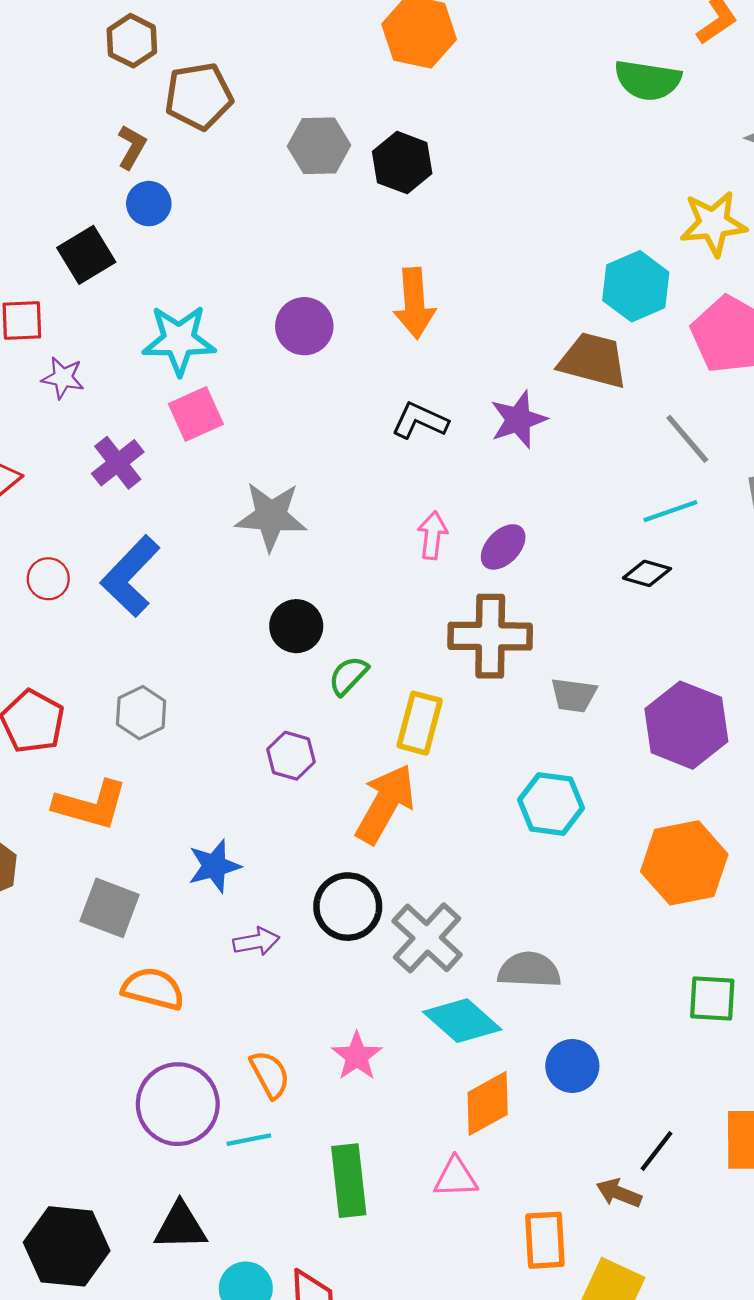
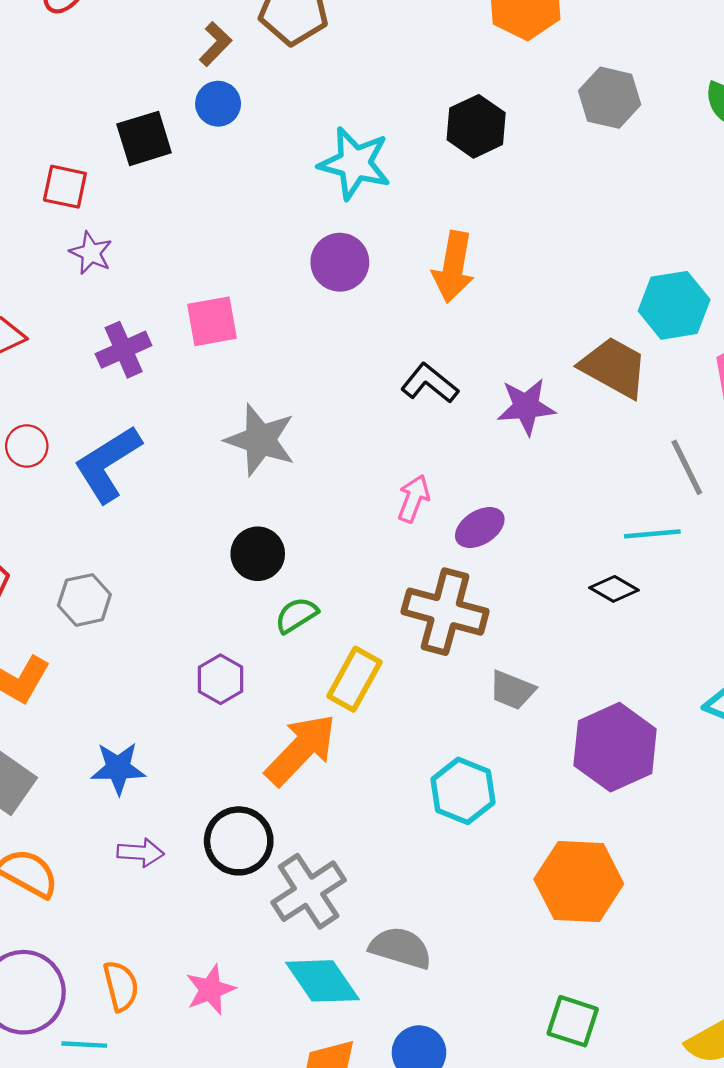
gray hexagon: (319, 146) -> (610, 98), moved
cyan star: (179, 340) -> (355, 163), moved

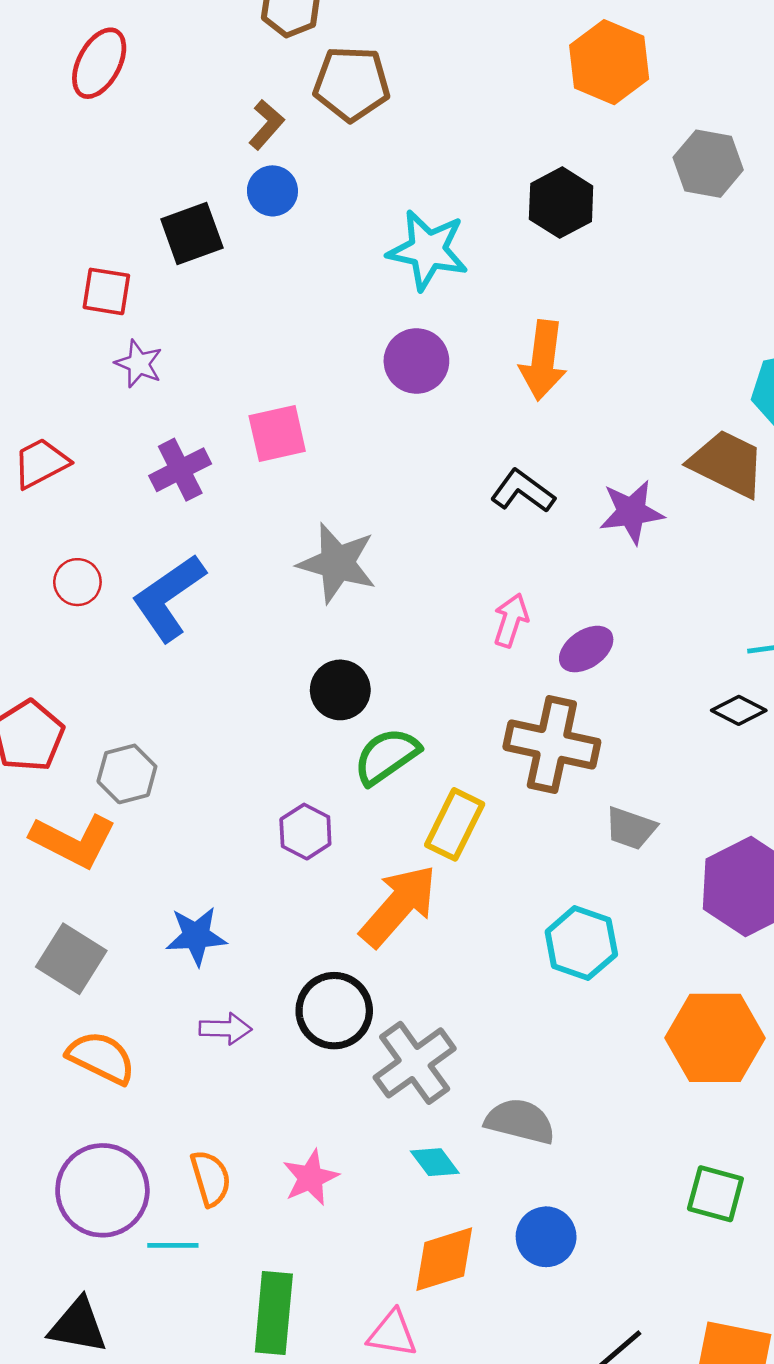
gray hexagon: (84, 600) -> (127, 774), moved
green semicircle: (296, 615) -> (387, 756), size x1.4
cyan diamond: (322, 981) -> (435, 1162), size x0.6

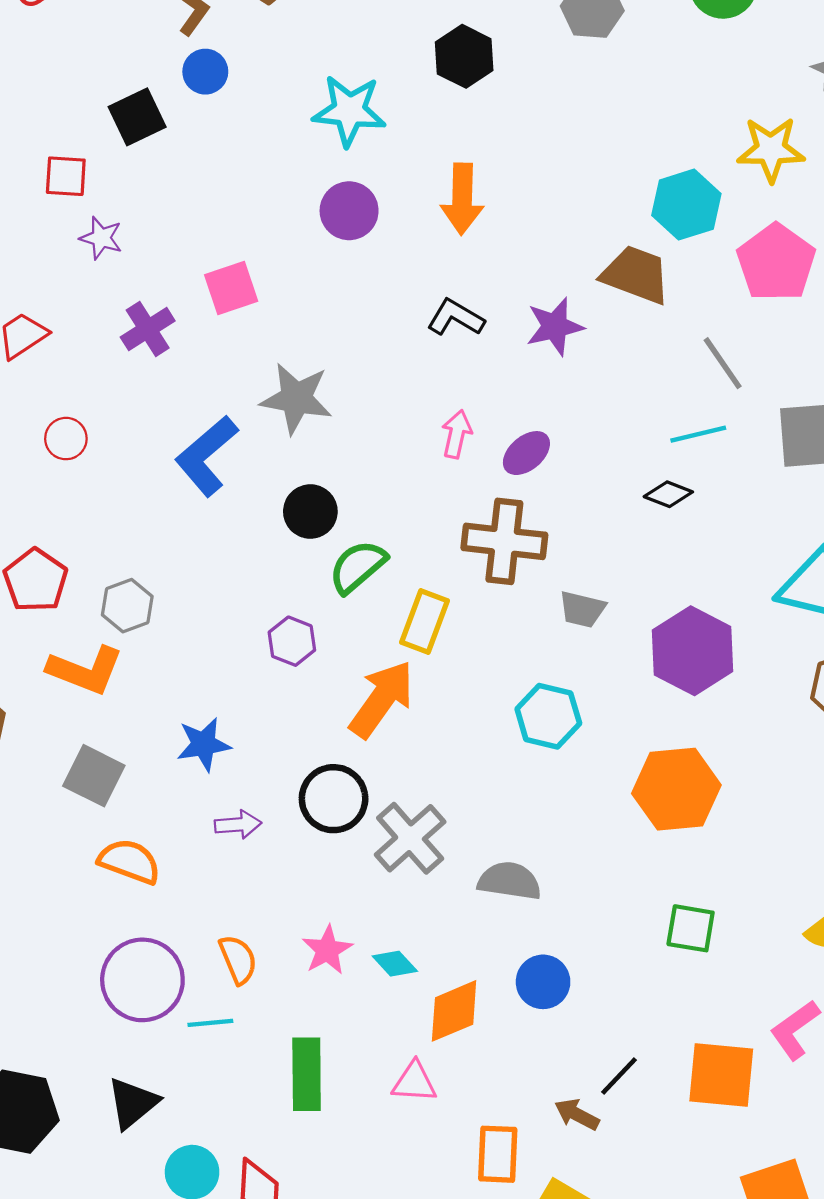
blue L-shape: (169, 598) -> (206, 456), moved
cyan diamond: (435, 1162) -> (395, 964), moved
black triangle: (78, 1326) -> (133, 1103), turned -44

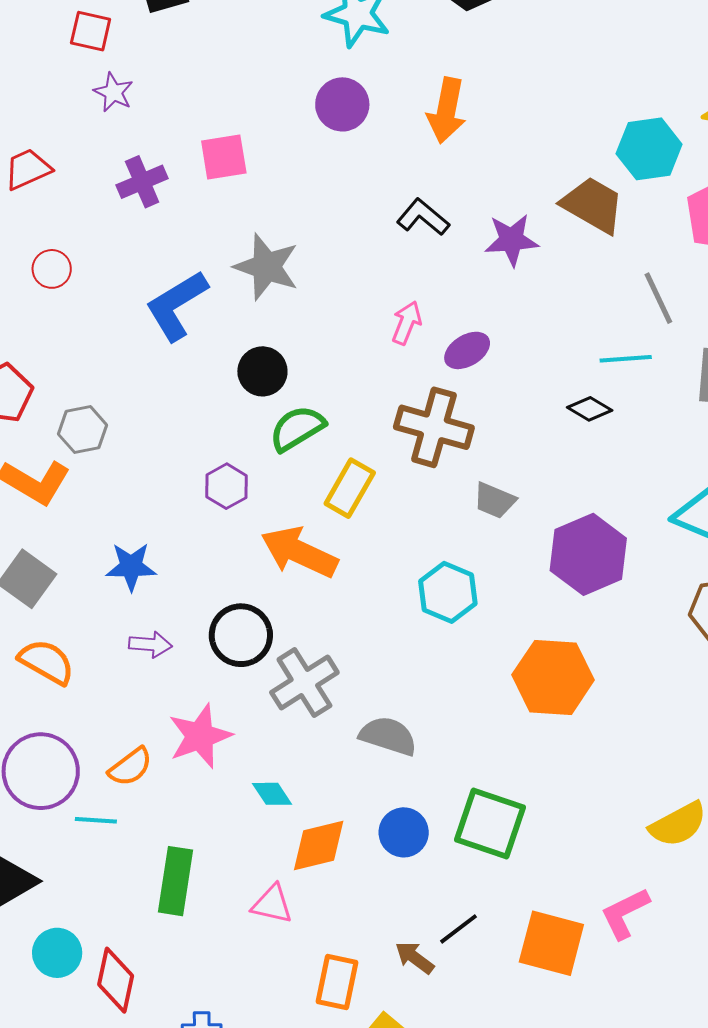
orange arrow: (382, 699) -> (299, 552), turned -110
green square: (691, 928) -> (490, 824), moved, size x1.5
pink star: (327, 950) -> (200, 736), moved, size x1.4
orange semicircle: (238, 959) -> (130, 767), turned 66

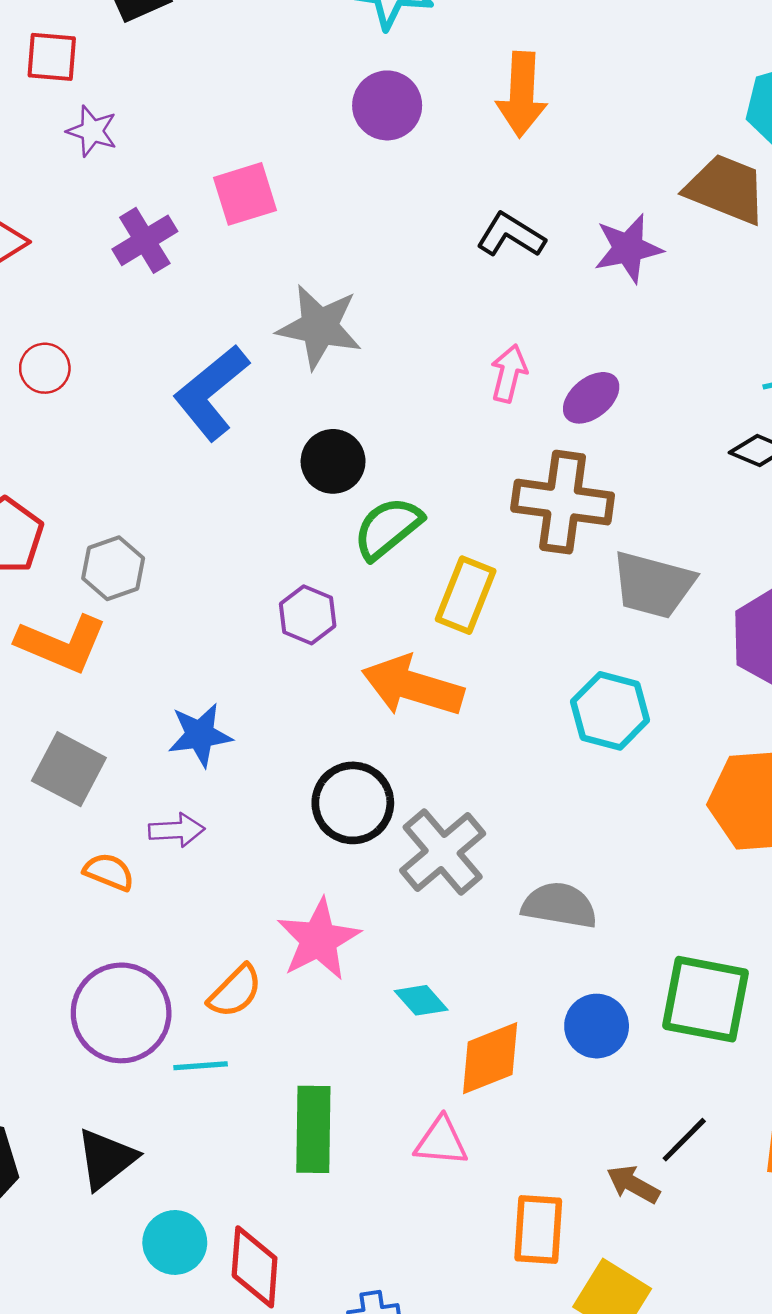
gray trapezoid: (494, 500) -> (653, 585), size x1.5
purple arrow: (150, 644) -> (177, 830), moved
orange semicircle: (47, 662) -> (109, 872), size x0.7

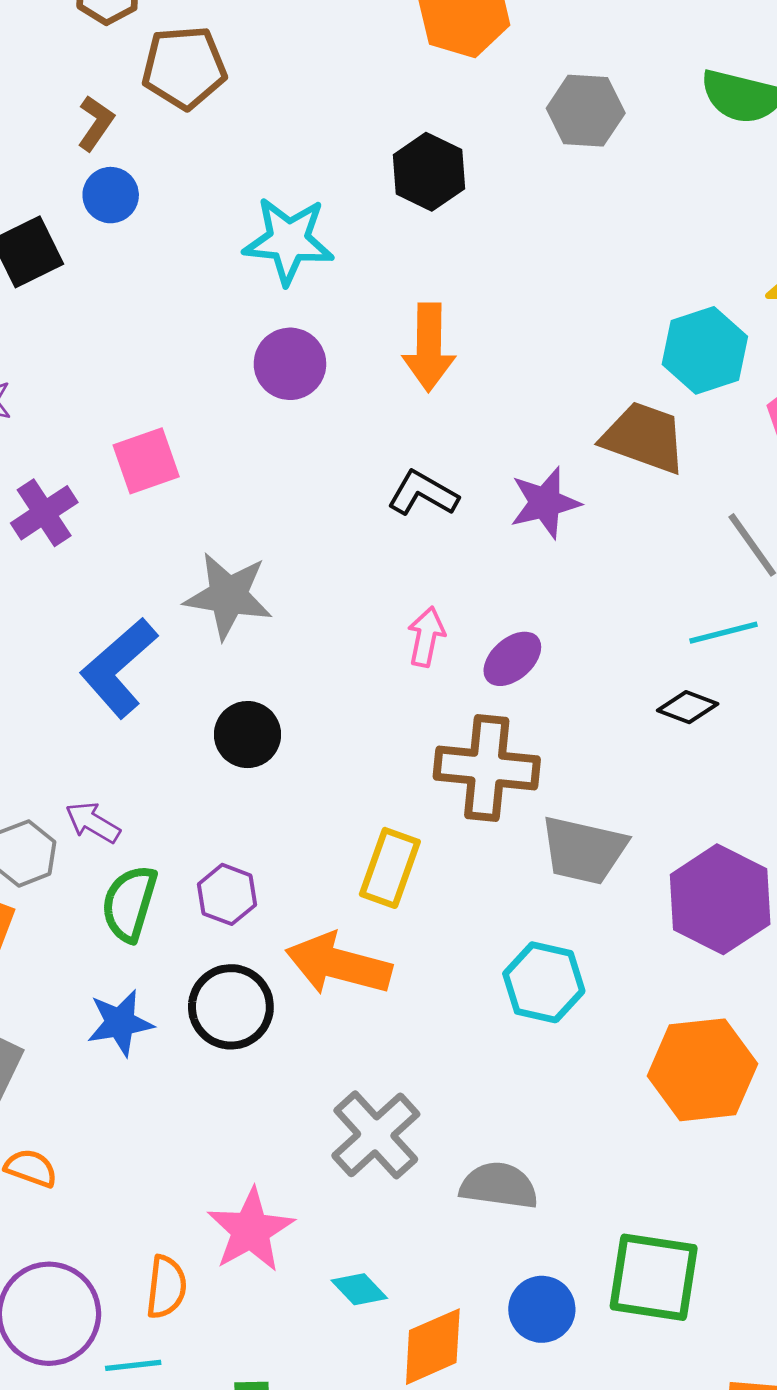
green semicircle: (388, 528) -> (129, 903), moved, turned -32
black circle: (353, 803) -> (231, 1007), moved
purple arrow: (177, 830) -> (93, 822), moved, turned -144
orange semicircle: (235, 991) -> (166, 1287), turned -36

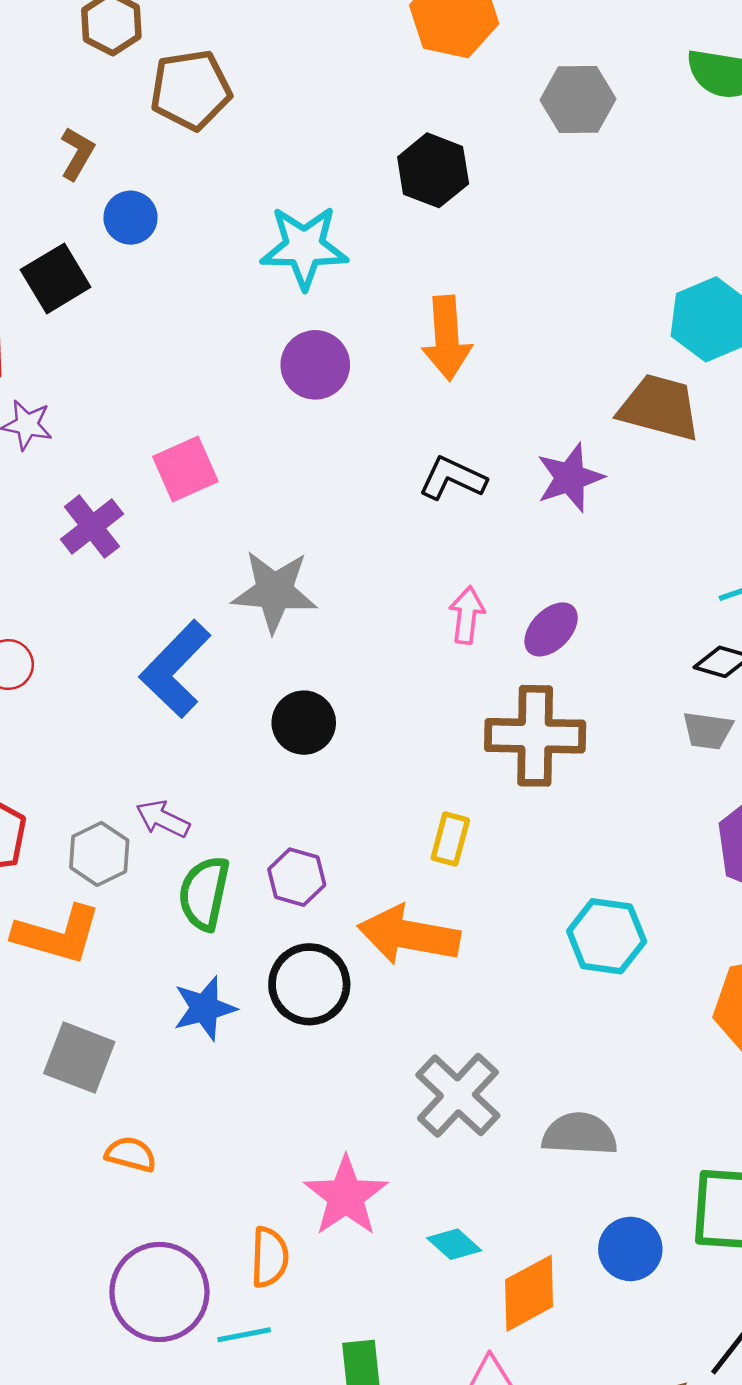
brown L-shape: (96, 123) -> (77, 153), moved
gray trapezoid: (584, 850) -> (708, 731), moved, size x0.6
yellow rectangle: (390, 868) -> (450, 839), size x0.7

